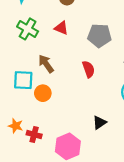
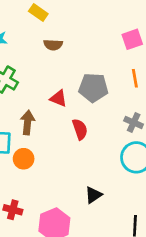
red triangle: (61, 28) -> (58, 98), moved
brown arrow: (46, 64) -> (28, 123), turned 42

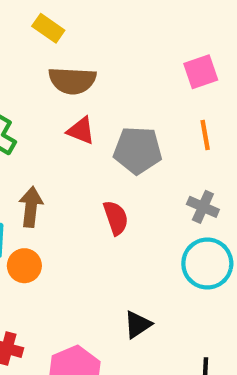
brown semicircle: (53, 45) -> (72, 81), size x1.5
red triangle: (58, 98) -> (81, 131), moved

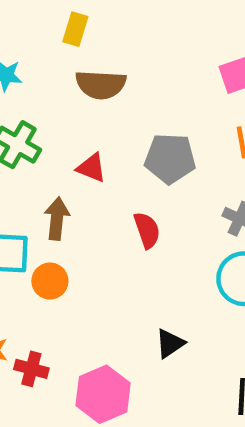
yellow rectangle: (48, 28) -> (75, 29), turned 72
red triangle: (81, 131) -> (91, 168), moved

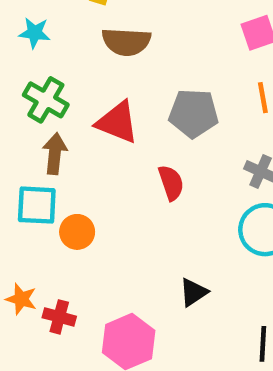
red triangle: (91, 168) -> (117, 122), size x1.5
brown arrow: (57, 219) -> (55, 154), moved

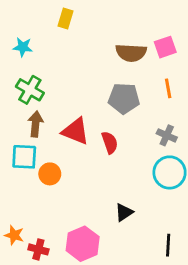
brown semicircle: (126, 42) -> (131, 53), moved
red triangle: (117, 122) -> (75, 131), moved
orange star: (21, 299) -> (14, 235), moved
red cross: (59, 317) -> (38, 249), moved

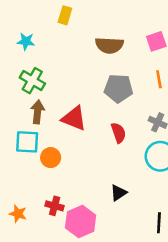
brown semicircle: (131, 53) -> (109, 45), moved
red semicircle: (110, 143) -> (118, 133), moved
red cross: (38, 249) -> (55, 206), moved

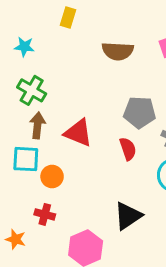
gray pentagon: (118, 88) -> (140, 112), moved
black triangle: (118, 193) -> (128, 216), size x1.5
red cross: (55, 206) -> (45, 214), moved

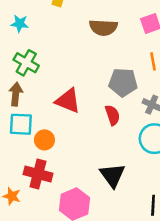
brown arrow: (37, 125) -> (16, 94), moved
red cross: (45, 214) -> (38, 174), size x1.5
black triangle: (128, 216) -> (112, 175), turned -32

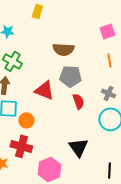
brown semicircle: (103, 27) -> (63, 49), moved
gray pentagon: (123, 82) -> (70, 76), moved

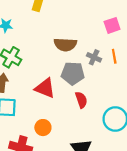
gray cross: (108, 93) -> (94, 57), moved
orange circle: (26, 120) -> (43, 128), moved

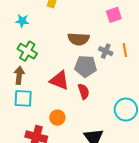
pink square: (112, 25) -> (114, 15), moved
red semicircle: (81, 100) -> (84, 91), moved

